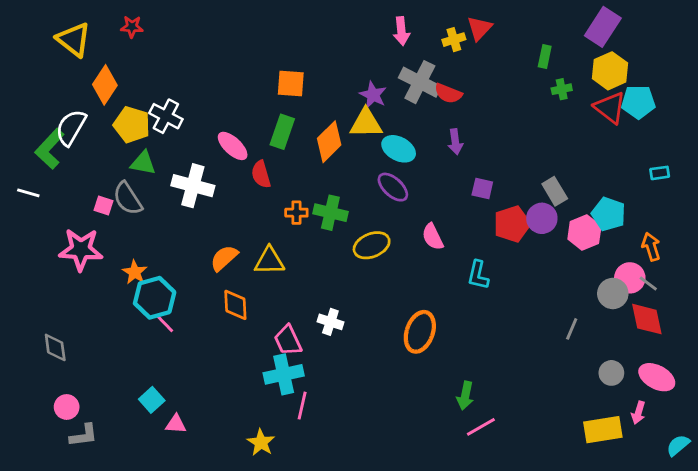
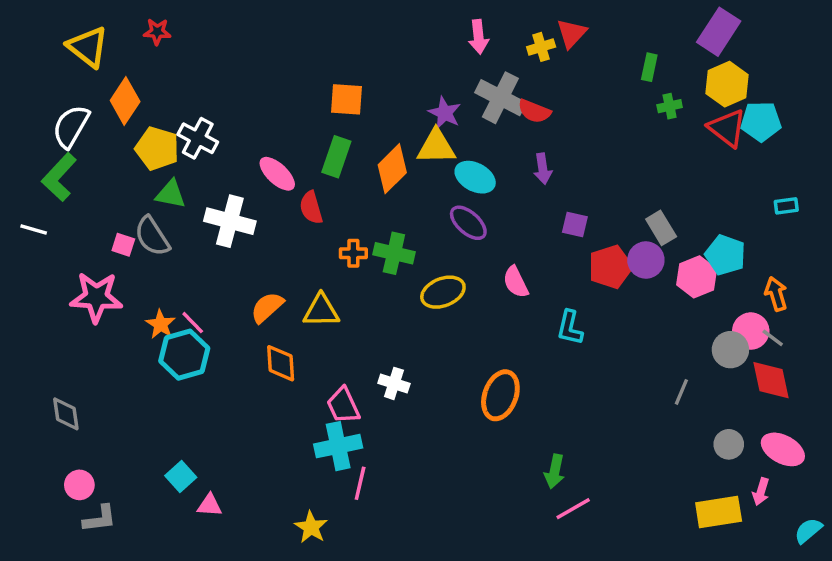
white semicircle: (71, 128) -> (71, 126), moved
pink line: (164, 323) -> (193, 323), moved

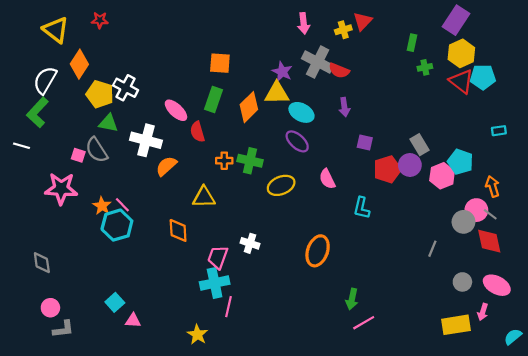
orange semicircle: (267, 307) -> (166, 166), moved
pink trapezoid: (343, 405) -> (218, 257), turned 45

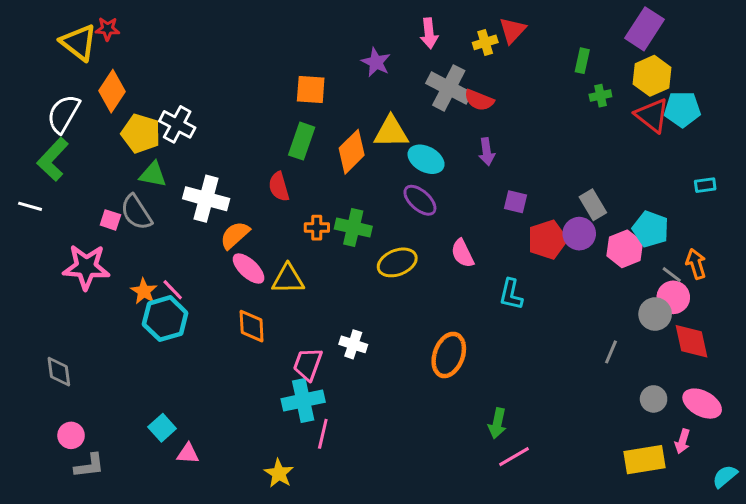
red star: (100, 20) -> (107, 29), moved
purple star: (282, 72) -> (376, 62), moved
pink ellipse: (176, 110) -> (249, 269), moved
gray line: (490, 214) -> (672, 275), moved

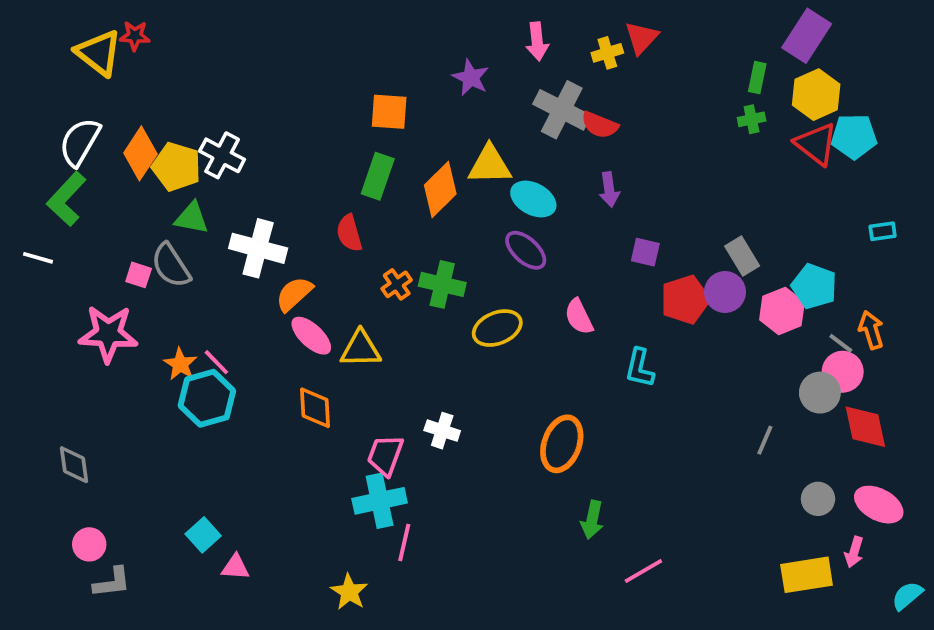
green rectangle: (582, 61) -> (757, 78), moved
orange diamond: (112, 91) -> (140, 153), moved
orange cross: (317, 228) -> (397, 284), turned -35
green arrow: (497, 423) -> (592, 520), moved

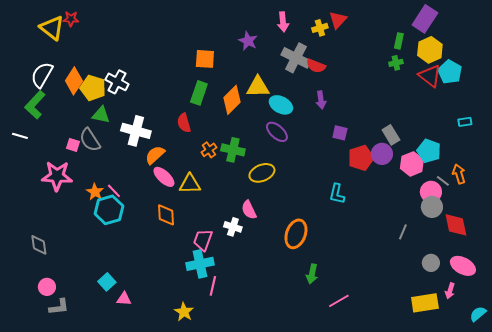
cyan pentagon: (854, 136) -> (450, 72), turned 30
pink semicircle: (579, 317) -> (249, 210), moved
pink circle: (843, 372) -> (431, 192), moved

